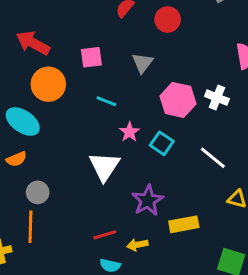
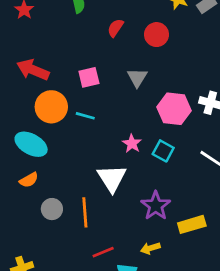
cyan line: (106, 101) -> (85, 116), moved
orange line: (30, 227) -> (85, 212), moved
red line: (105, 235) -> (103, 252), moved

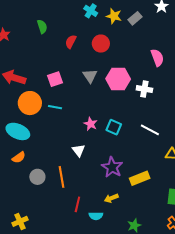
pink hexagon: (174, 109) -> (118, 79), moved
white triangle: (112, 178) -> (79, 150), size x0.6
red line: (103, 252) -> (77, 204), turned -49

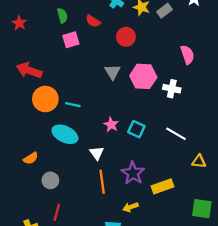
red semicircle: (71, 42) -> (93, 21), moved, turned -88
pink square: (55, 79) -> (71, 40), moved
cyan ellipse: (18, 131) -> (65, 134), moved
orange line: (61, 177) -> (102, 182), moved
red line: (77, 204) -> (57, 212), moved

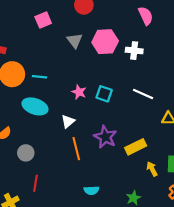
pink square: (71, 40) -> (43, 20), moved
white triangle: (97, 153) -> (68, 121), turned 32
yellow arrow: (130, 207) -> (152, 169), moved, turned 88

